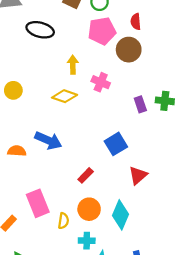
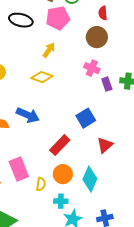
pink pentagon: (102, 31) -> (58, 18), moved
yellow arrow: (73, 65) -> (49, 50), turned 35
pink cross: (101, 82) -> (92, 68), moved
red rectangle: (86, 175) -> (60, 145), size x1.5

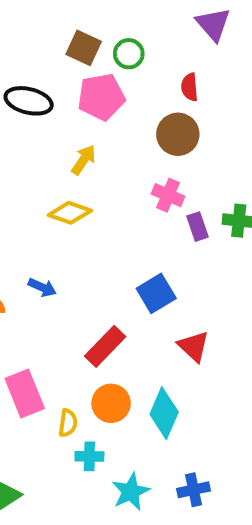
blue arrow: (28, 115) -> (42, 287), size x0.6
red triangle: (105, 145) -> (194, 346), turned -36
cyan cross: (61, 201) -> (89, 456), moved

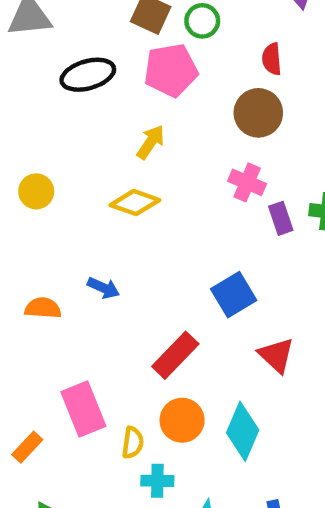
black ellipse: (29, 101) -> (88, 75), turned -30

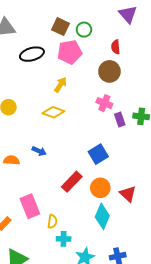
red triangle: (276, 355) -> (128, 194), moved
orange circle: (182, 420) -> (100, 188), moved

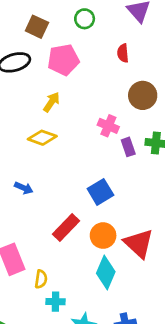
brown square: (60, 27) -> (37, 27), moved
green circle: (84, 30) -> (85, 19), moved
brown circle: (109, 71) -> (143, 95), moved
red triangle: (128, 194) -> (139, 243), size x1.4

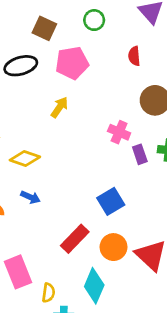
yellow diamond: (42, 138) -> (25, 158), moved
cyan diamond: (106, 273) -> (94, 286), moved

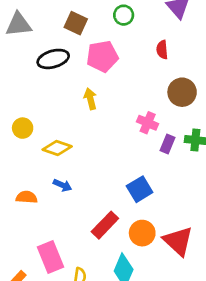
yellow arrow: (60, 107) -> (90, 99), turned -48
purple rectangle: (140, 154) -> (167, 144), turned 42

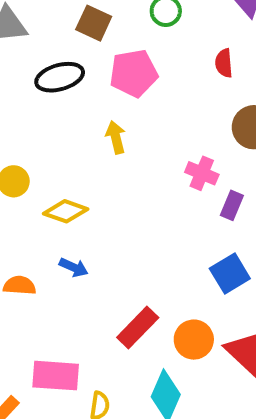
blue square: (140, 189) -> (230, 273), moved
pink rectangle: (51, 257) -> (56, 376), turned -64

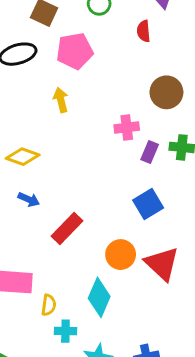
red semicircle: (224, 63) -> (144, 31), moved
pink cross: (202, 173) -> (127, 128), turned -30
red rectangle: (138, 327) -> (67, 229), moved

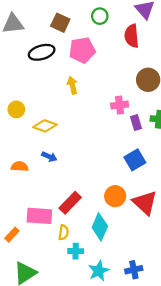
red semicircle: (144, 31) -> (132, 36), size x1.5
purple rectangle: (150, 152) -> (136, 123), turned -40
red rectangle: (67, 229) -> (70, 203), moved

